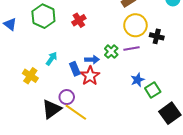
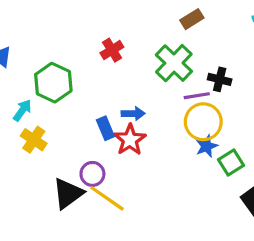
green hexagon: (43, 16) -> (53, 83), moved
yellow circle: (135, 25) -> (203, 122), moved
black cross: (157, 36) -> (220, 79), moved
green cross: (111, 52) -> (174, 63), moved, size x1.6
cyan arrow: (52, 59) -> (22, 110), moved

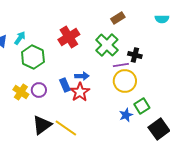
red cross: (112, 50) -> (69, 37), size x1.5
cyan arrow: (22, 110) -> (20, 38), moved
blue star: (207, 146) -> (126, 115), moved
purple circle: (92, 174) -> (39, 90), moved

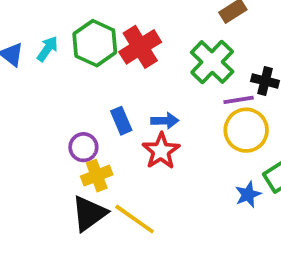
green hexagon: (33, 57) -> (95, 43), moved
blue rectangle: (65, 85) -> (121, 121), moved
yellow cross: (21, 92) -> (97, 176), moved, turned 35

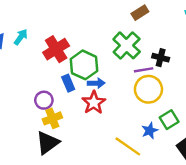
green hexagon: (95, 43) -> (84, 65), moved
red cross: (140, 47) -> (56, 49), moved
yellow line: (135, 219) -> (128, 146), moved

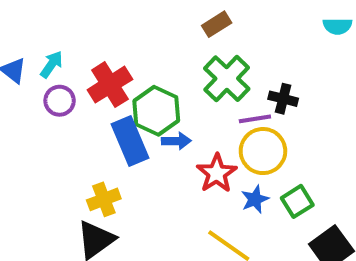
brown rectangle: (140, 13) -> (217, 24), moved
blue rectangle: (68, 83) -> (130, 141), size x1.6
purple circle: (44, 100) -> (60, 101), moved
red star: (94, 103) -> (217, 173), moved
blue star: (150, 131) -> (255, 199), moved

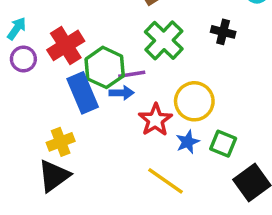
black cross: (283, 99) -> (223, 32), moved
purple line: (255, 119) -> (132, 74), moved
green square: (297, 201) -> (223, 144), turned -36

